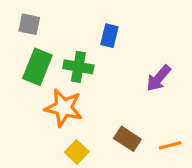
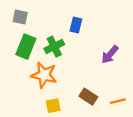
green cross: (78, 67) -> (54, 47), turned -36
yellow square: (77, 152) -> (53, 106), turned 35

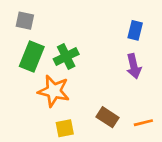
blue rectangle: (76, 25) -> (135, 30), moved
purple arrow: (110, 55) -> (134, 66), turned -54

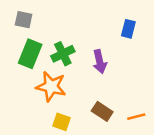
purple arrow: (134, 66) -> (100, 62), moved
yellow square: (65, 128) -> (62, 122), turned 30

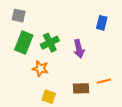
orange star: (51, 86) -> (40, 69), size x0.7
brown rectangle: (102, 111) -> (81, 88), turned -35
orange line: (136, 117) -> (104, 81), moved

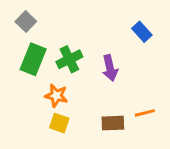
gray square: (19, 16) -> (26, 22), turned 32
blue rectangle: (102, 23) -> (142, 32), turned -56
yellow square: (49, 97) -> (59, 123), moved

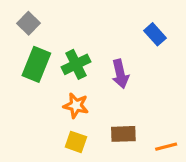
orange star: (56, 96) -> (76, 106), moved
orange line: (145, 113) -> (166, 147), moved
yellow square: (59, 123) -> (76, 142), moved

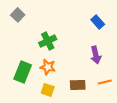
green rectangle: (36, 64) -> (23, 72), moved
purple arrow: (120, 74) -> (96, 55), moved
orange line: (166, 147) -> (105, 82), moved

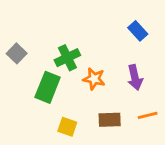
gray square: (18, 15) -> (17, 53), moved
orange star: (48, 67) -> (94, 79), moved
green rectangle: (23, 72) -> (48, 87), moved

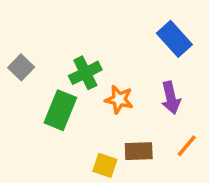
blue rectangle: (138, 31) -> (174, 39), size x1.4
orange line: (148, 115) -> (187, 146), turned -36
yellow square: (67, 127) -> (105, 165), moved

